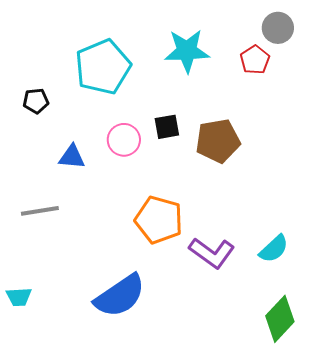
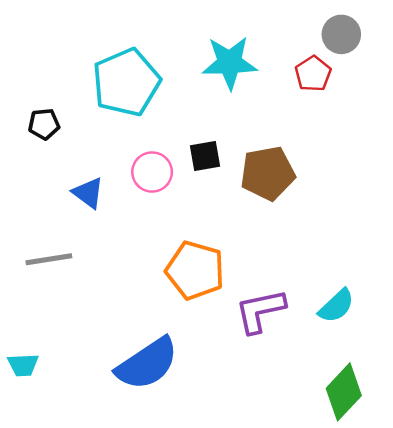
blue triangle: (72, 157) -> (88, 193), turned 32
purple L-shape: (212, 253) -> (260, 311), turned 132

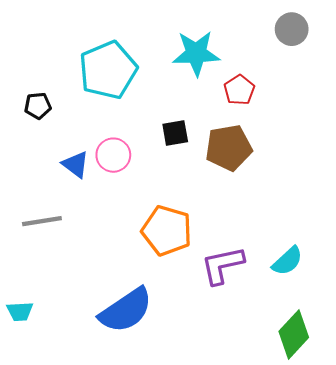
red pentagon: (313, 74) -> (239, 90), moved
pink circle: (152, 172) -> (113, 155), moved

